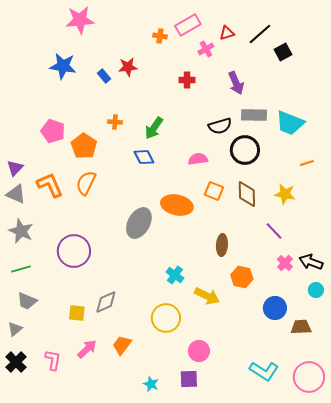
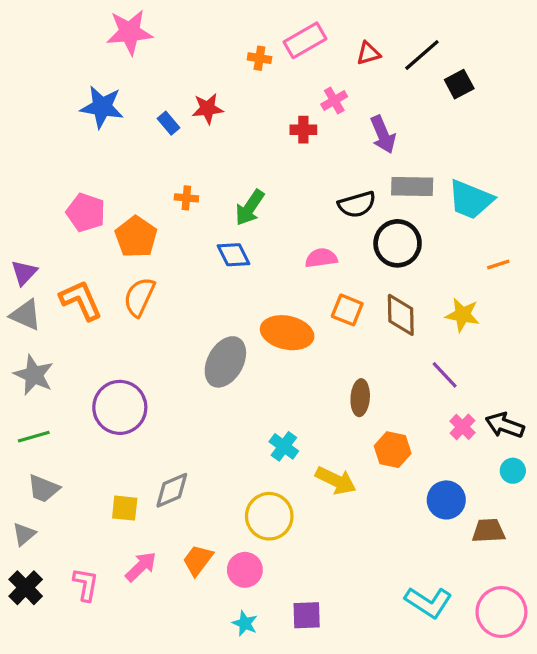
pink cross: (206, 49) -> (334, 100), moved
pink circle: (199, 351) -> (245, 570), moved

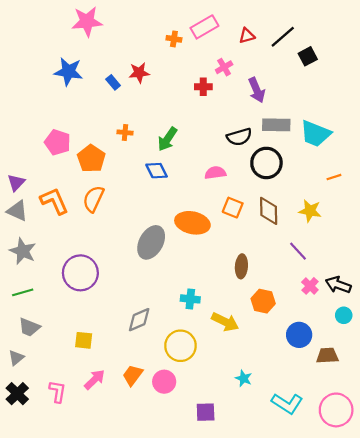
cyan cross: (284, 446) -> (190, 299), turned -30
gray diamond: (172, 490) -> (139, 320), moved
cyan star: (245, 623) -> (244, 378), moved

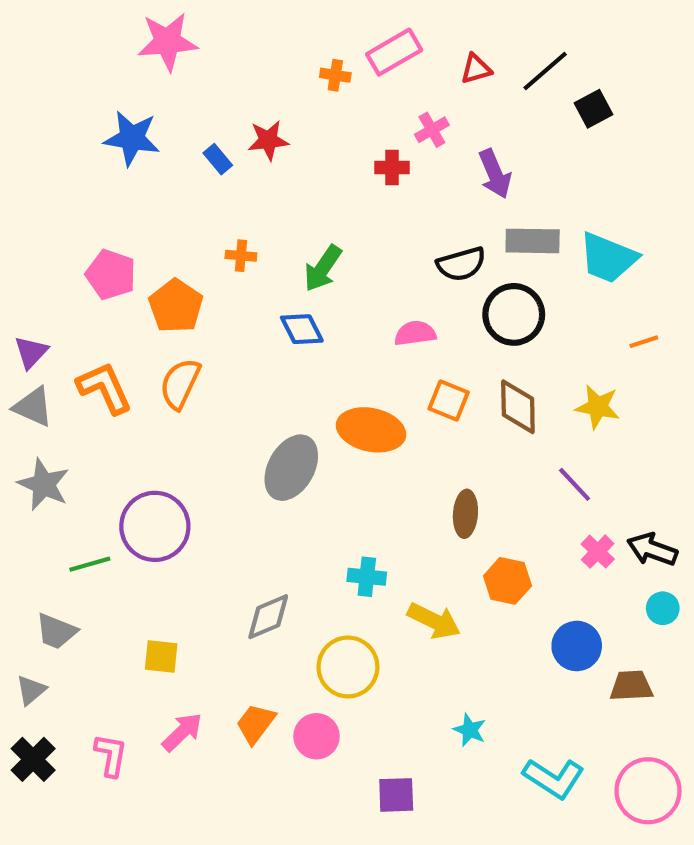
green line: (23, 292) -> (90, 564), moved

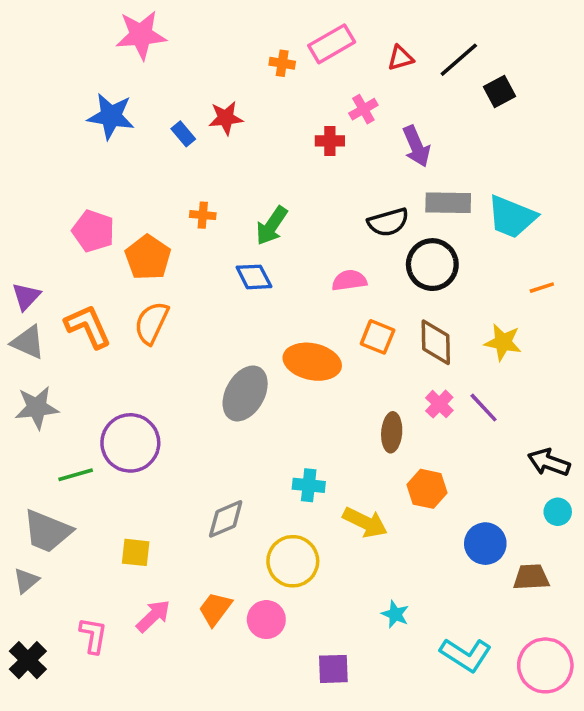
gray star: (44, 484) -> (37, 408), turned -30
pink cross: (598, 552) -> (439, 404), moved
gray trapezoid: (56, 631) -> (47, 531), size x1.4
black cross: (33, 759) -> (28, 660), moved

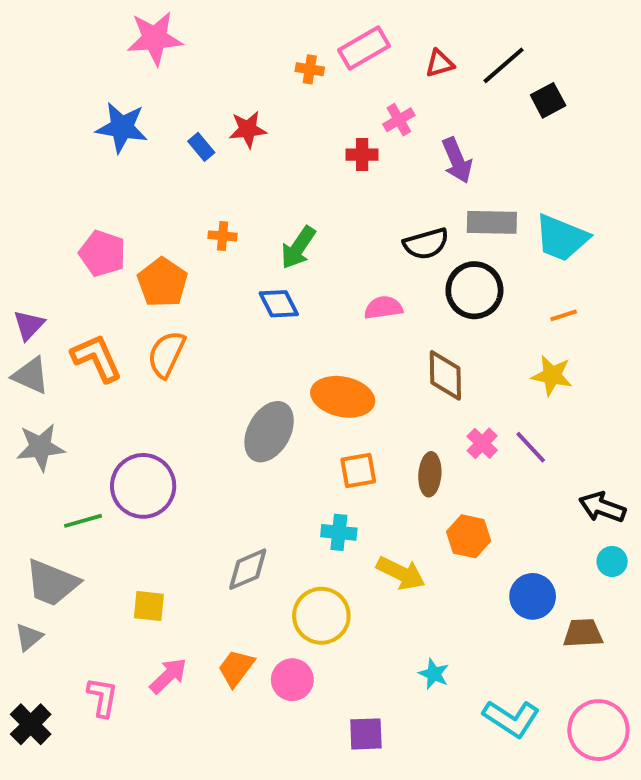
orange line: (542, 288) -> (564, 315), moved
orange square: (378, 337) -> (358, 470), moved, turned -32
brown diamond: (436, 342) -> (445, 375), moved

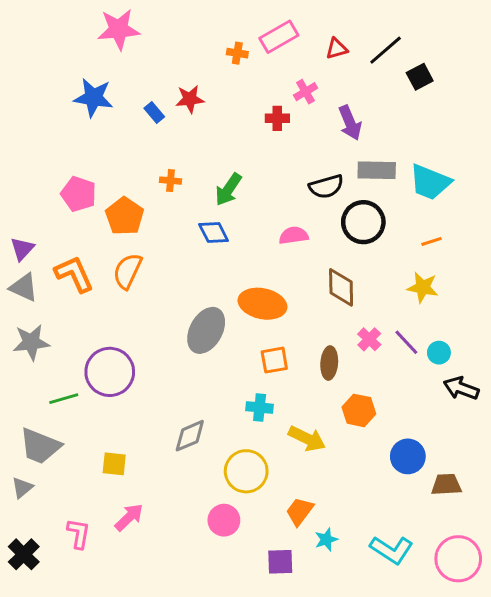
cyan circle: (612, 561) -> (439, 353), moved
orange trapezoid: (236, 668) -> (300, 511), moved
cyan star: (434, 674) -> (326, 539), moved, turned 30

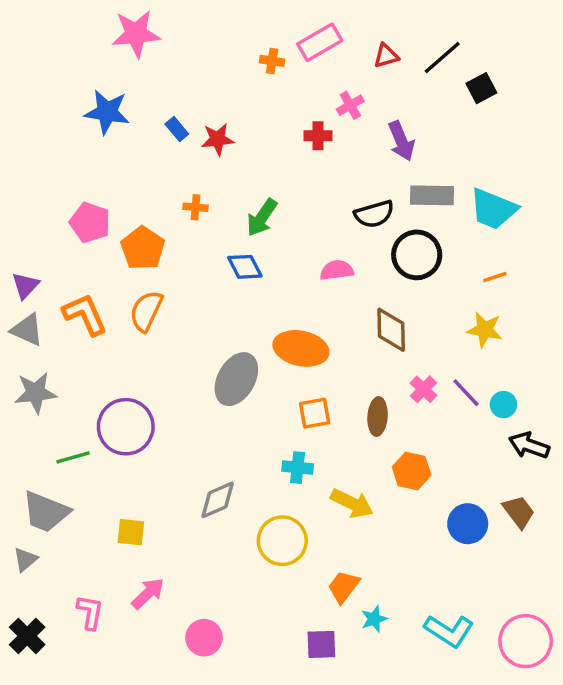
red star: (190, 99) -> (218, 139), moved
brown trapezoid: (446, 485) -> (519, 512), moved, turned 56
pink circle: (224, 520) -> (204, 638), moved

